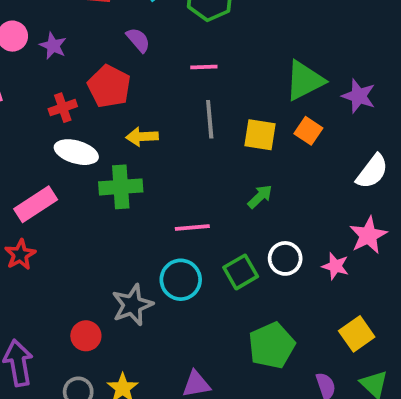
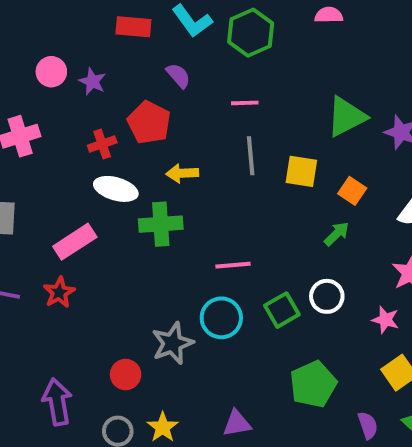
orange square: (308, 131) -> (352, 191), moved
green arrow: (260, 197) -> (337, 234), moved
pink star: (335, 266) -> (385, 320), moved

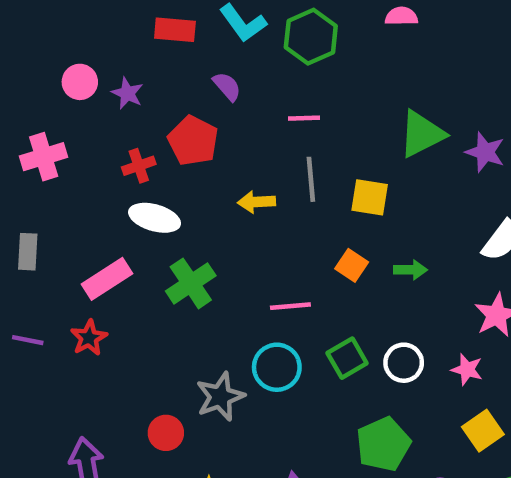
yellow arrow: (182, 173) -> (256, 202), moved
orange square: (352, 191) -> (352, 265), moved
green cross: (161, 224) -> (191, 283), moved, turned -30
green arrow: (337, 234) -> (410, 270), turned 44
white circle: (327, 296) -> (404, 363), moved

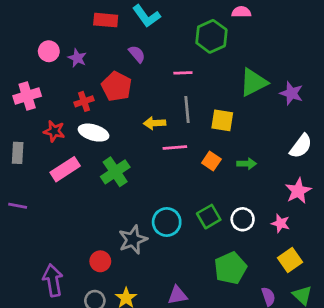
green hexagon: (311, 37) -> (211, 36), moved
pink line: (290, 306) -> (175, 147), moved
red star: (89, 338) -> (54, 131), moved, turned -30

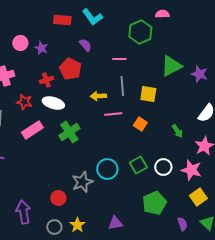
green arrow: (247, 164) -> (177, 131), moved, turned 56
pink star: (281, 223) -> (191, 170), size x1.5

